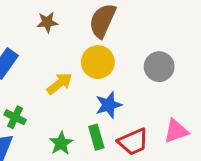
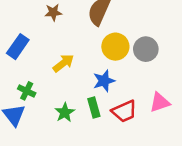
yellow circle: (98, 62) -> (115, 47), moved

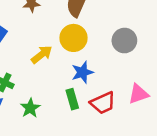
yellow circle: (115, 47) -> (73, 38), moved
green star: (65, 113) -> (30, 108), moved

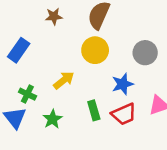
yellow arrow: (42, 55) -> (64, 80), moved
blue star: (82, 72) -> (123, 84), moved

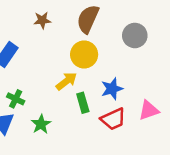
gray circle: (145, 53) -> (135, 35), moved
yellow arrow: (64, 80) -> (66, 81), moved
green rectangle: (94, 110) -> (83, 103), moved

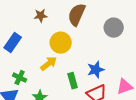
yellow circle: (84, 54) -> (61, 43), moved
yellow arrow: (66, 81) -> (49, 64), moved

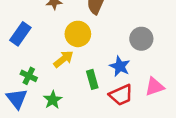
gray circle: (114, 28) -> (141, 39), moved
blue star: (96, 70) -> (120, 66), turned -30

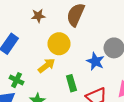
blue star: (120, 66) -> (95, 61), moved

